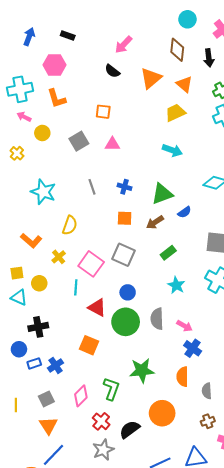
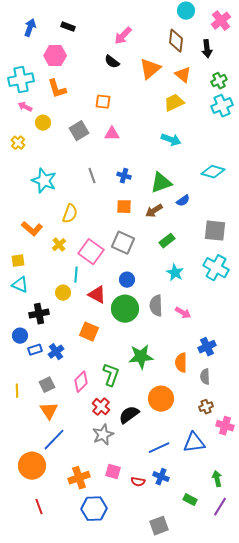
yellow circle: (39, 283) -> (63, 293), moved
blue cross: (193, 348) -> (207, 347), moved, turned 30

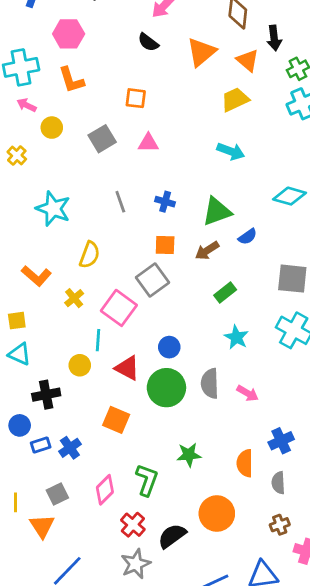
black arrow: (207, 49) -> (274, 38), moved
gray square: (123, 243) -> (152, 280), moved, turned 30
green star: (141, 357) -> (189, 455), size x0.7
orange triangle: (49, 411) -> (42, 526), moved

